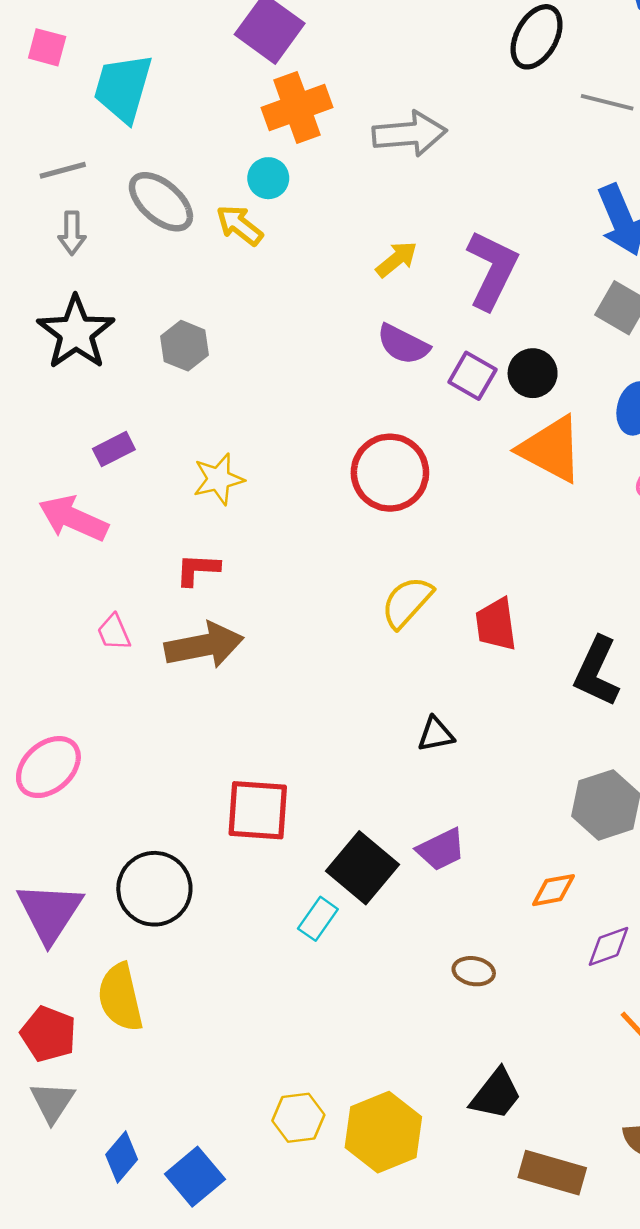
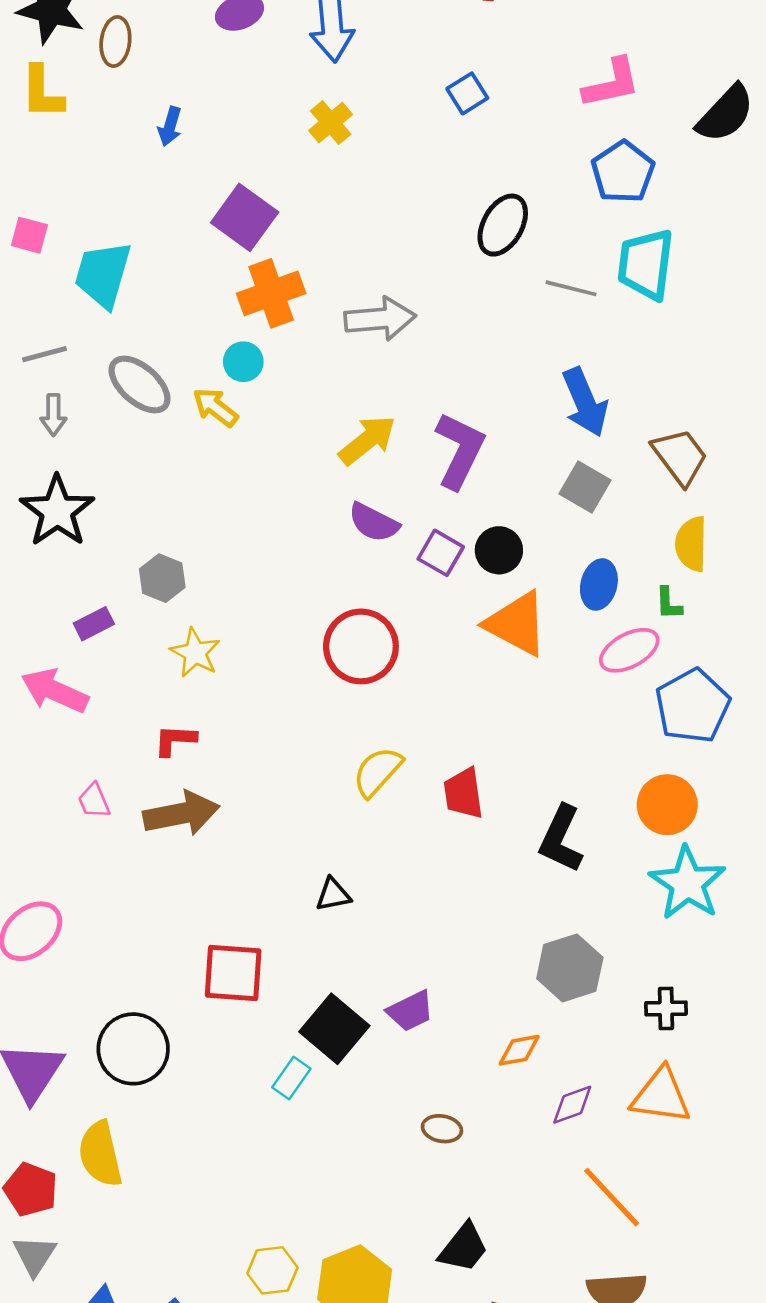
yellow arrow: (397, 259) -> (367, 440), size x1.4
gray hexagon: (185, 346) -> (162, 578), moved
yellow star: (219, 479) -> (195, 653), turned -30
black triangle: (436, 734) -> (333, 895), moved

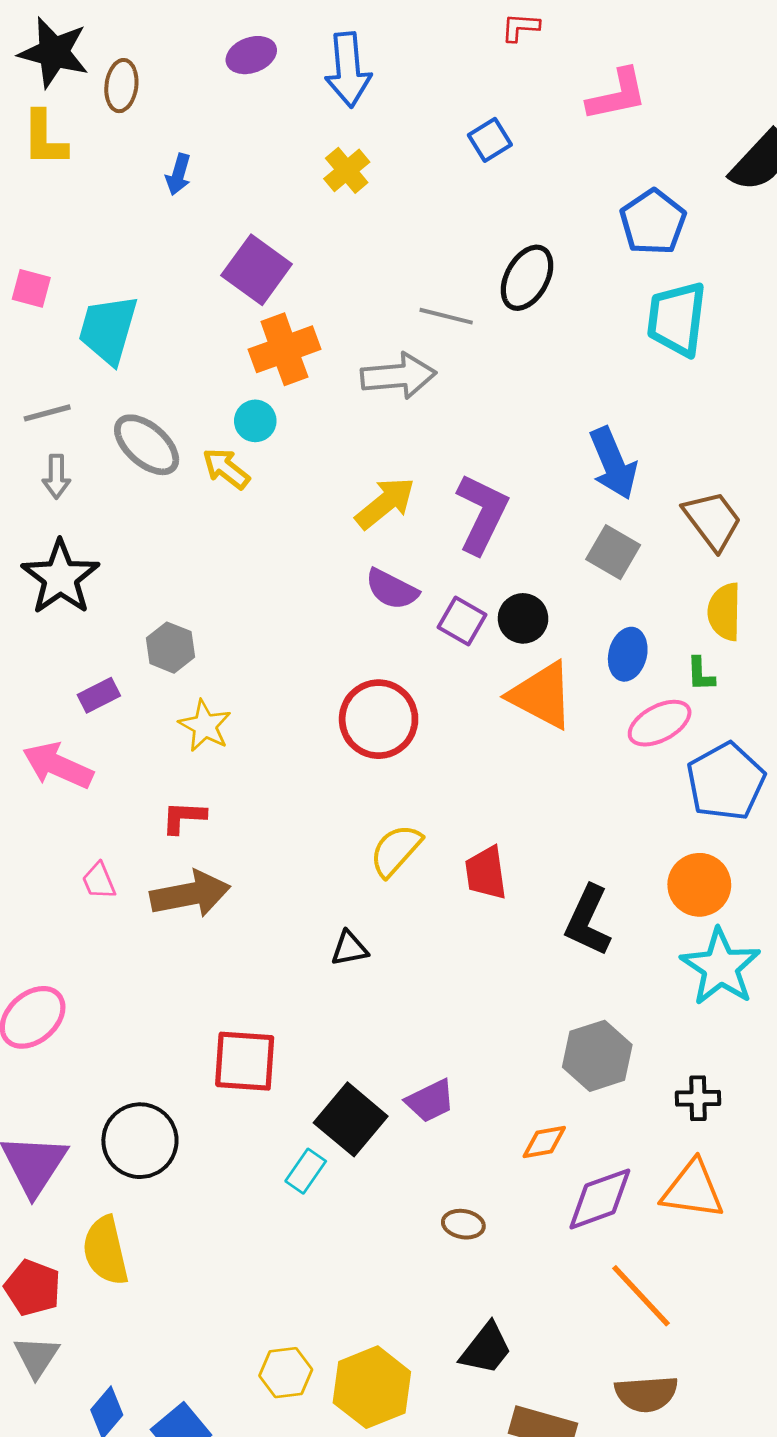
pink L-shape: (612, 83) -> (617, 95), moved
gray line: (571, 288) -> (446, 316), moved
black triangle: (333, 895) -> (349, 948), moved
purple diamond: (572, 1105) -> (600, 1199), size x1.5

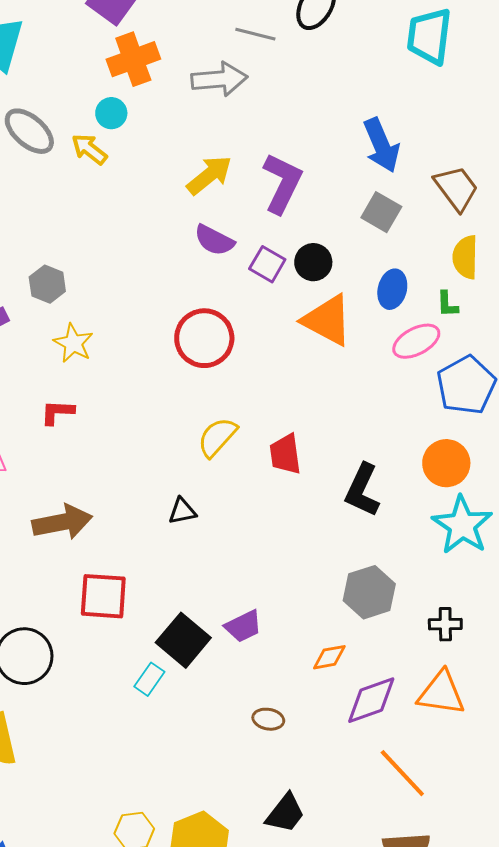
brown arrow: (190, 894) -> (62, 522), moved

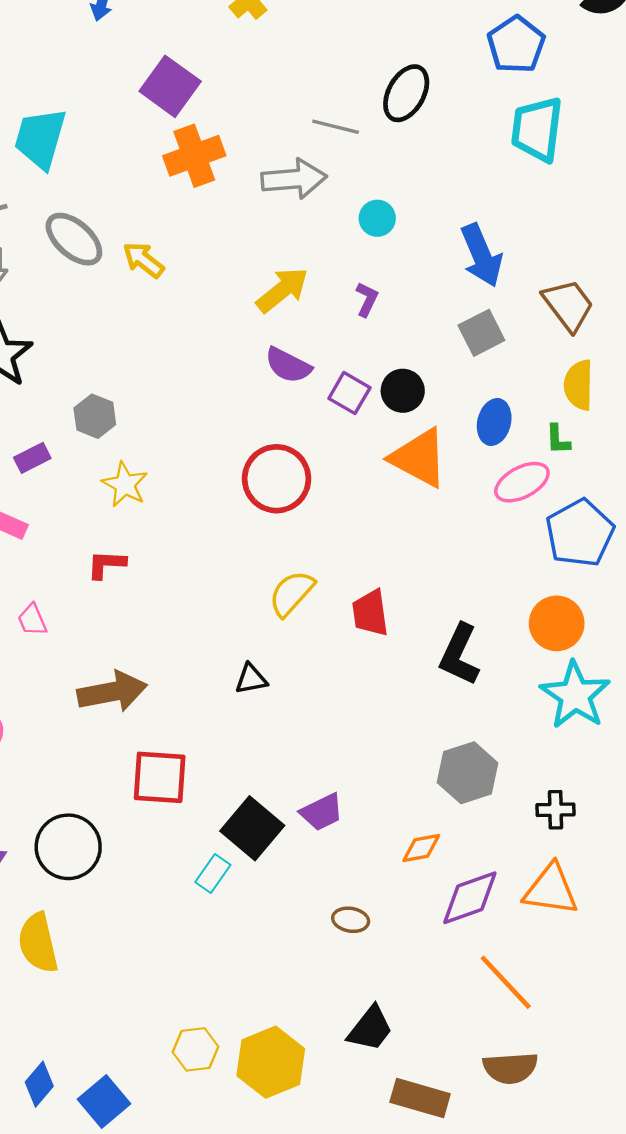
cyan circle: (111, 113) -> (377, 218), moved
purple L-shape: (282, 183) -> (367, 299), size x0.5
gray square: (381, 212) -> (481, 333), turned 33

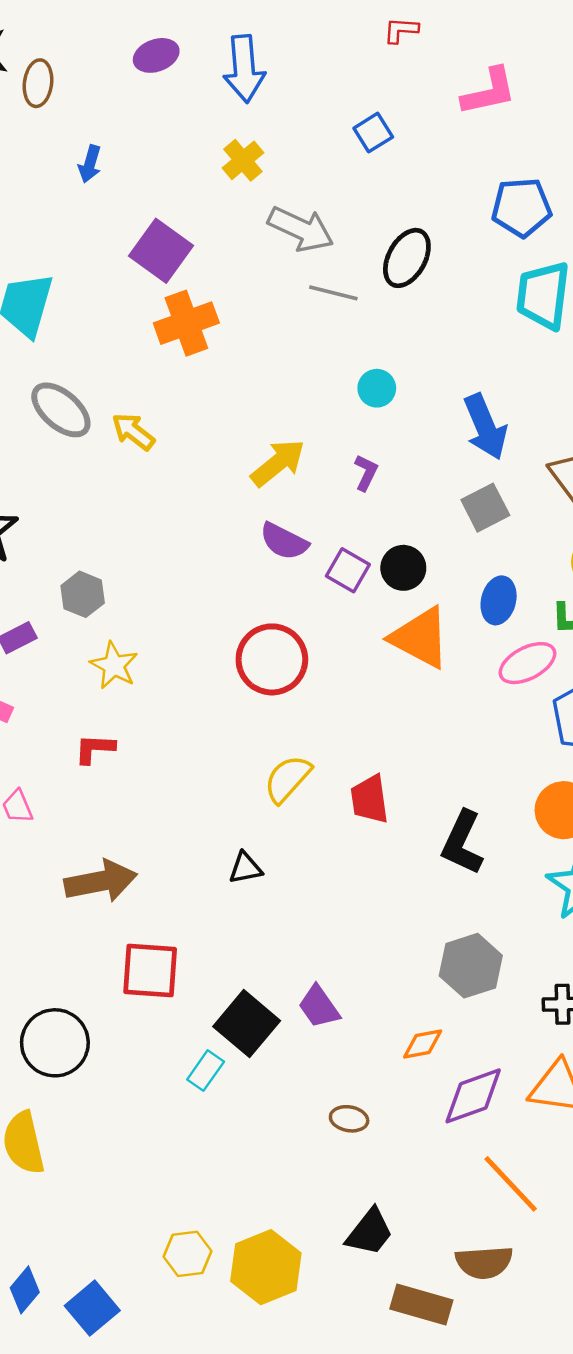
blue pentagon: (516, 45) -> (521, 207), turned 30
gray arrow: (294, 179) -> (301, 229), moved, turned 30
purple trapezoid: (322, 812) -> (319, 1007), turned 81
brown semicircle: (510, 1068) -> (484, 1262), moved

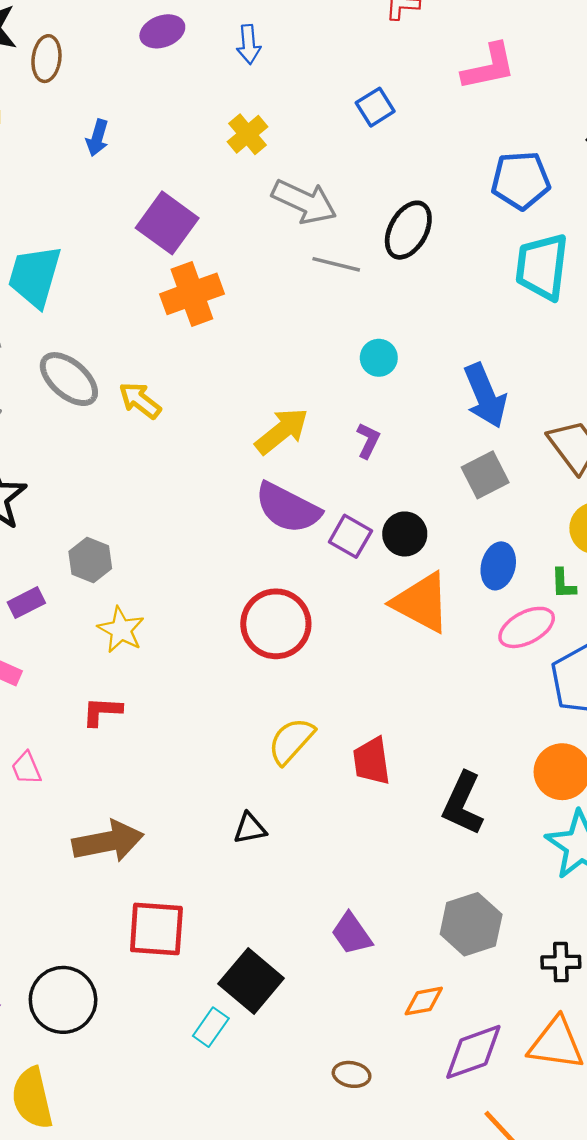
blue arrow: (244, 69) -> (249, 44), size x0.6
purple semicircle: (284, 541) -> (288, 508), size x1.4
purple trapezoid: (319, 1007) -> (352, 934), moved

